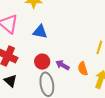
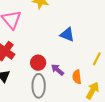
blue triangle: (40, 32) -> (67, 35), moved

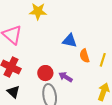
orange semicircle: (77, 77) -> (84, 56), moved

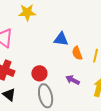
purple arrow: (66, 77) -> (73, 80), moved

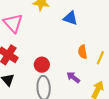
blue triangle: (61, 39) -> (70, 18), moved

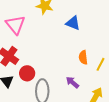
red circle: (42, 65) -> (27, 73), moved

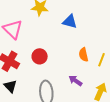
red circle: (27, 73) -> (40, 56), moved

